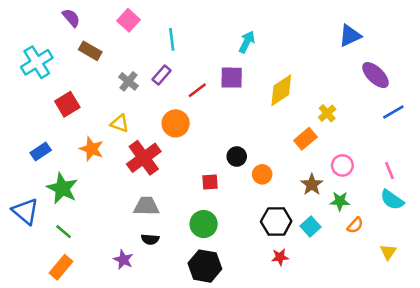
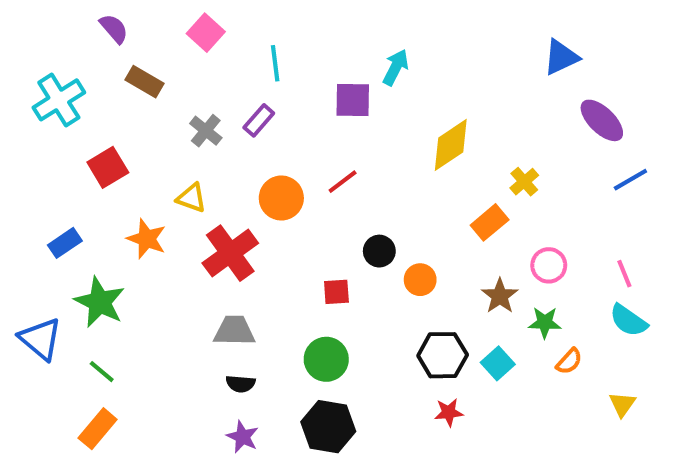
purple square: (232, 78) -> (353, 100), moved
red line: (197, 90) -> (343, 182), moved
purple star: (123, 260) -> (243, 437), moved

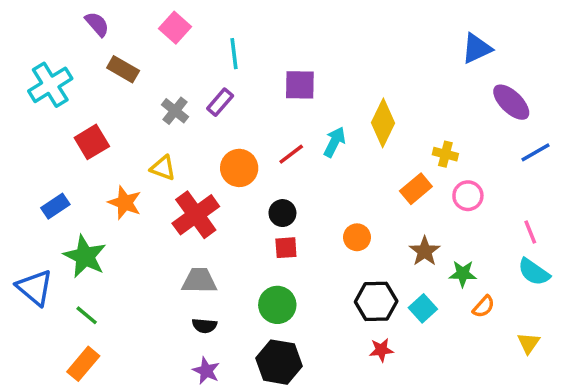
cyan arrow: (396, 67) -> (334, 142), moved
yellow diamond: (451, 145) -> (383, 123), turned -30
yellow cross: (524, 182) -> (445, 154), turned -35
black circle: (379, 251) -> (282, 213), moved
pink circle: (549, 265) -> (468, 196), moved

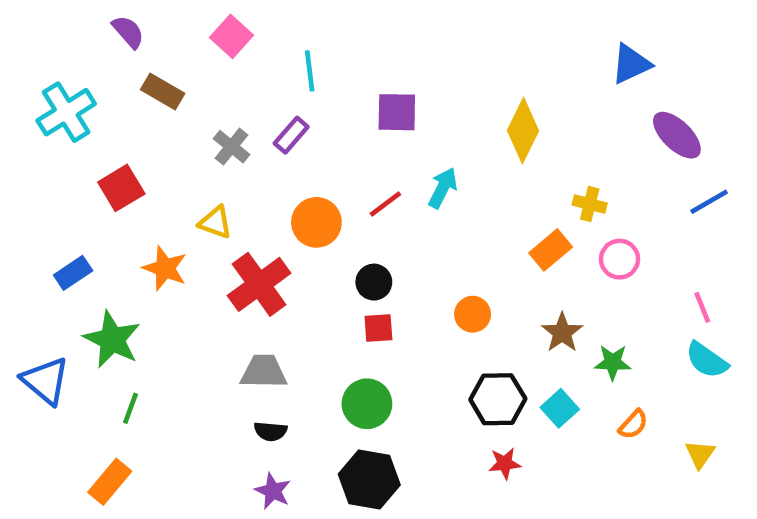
yellow diamond: (383, 123) -> (523, 131), moved
orange semicircle: (484, 307) -> (633, 424), moved
green line: (87, 315) -> (130, 408), moved, turned 70

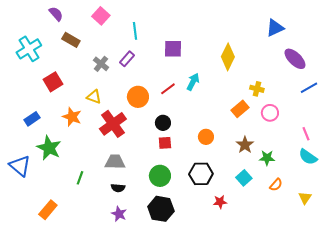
black hexagon: (498, 399) -> (201, 174), moved
green line: (130, 408) -> (80, 178), moved

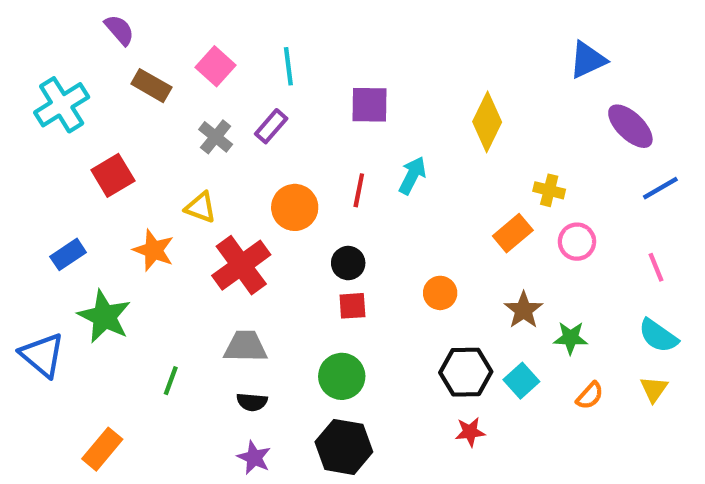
pink square: (101, 16) -> (216, 66), moved
red line: (168, 89) -> (359, 190), turned -42
pink line: (306, 134) -> (656, 267), moved
black hexagon: (201, 174) -> (466, 372), moved
yellow triangle: (305, 198) -> (654, 389), moved

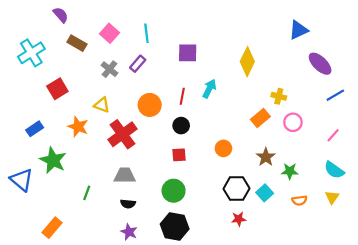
black circle: (348, 263) -> (181, 126), moved
pink line: (656, 267) -> (333, 135), turned 64
orange semicircle: (590, 396) -> (299, 200), turned 40

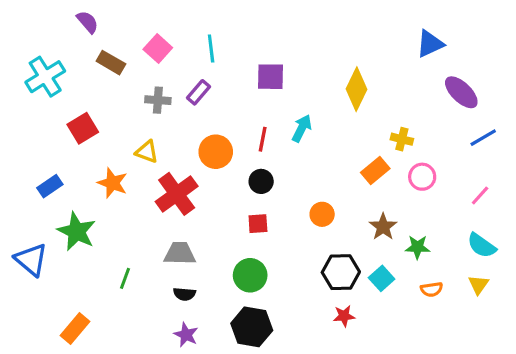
gray cross: (110, 69) -> (158, 100), turned -35

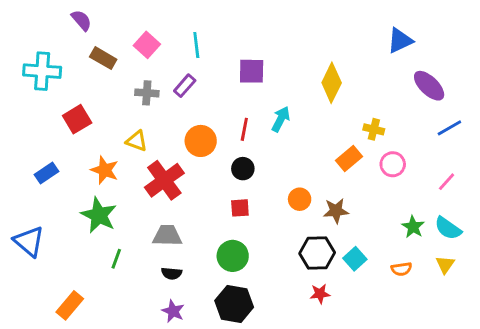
cyan cross: (45, 77) -> (42, 71), turned 36
brown star: (383, 227) -> (336, 211), moved, turned 30
green star: (77, 231) -> (99, 215), moved
green star: (417, 247) -> (413, 227), moved, turned 30

